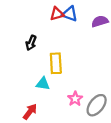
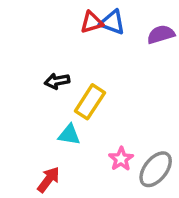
black arrow: (31, 43) -> (57, 81), moved, turned 56
yellow rectangle: (56, 63) -> (90, 102), turned 36

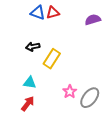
blue triangle: (112, 22) -> (38, 13), moved
cyan triangle: (69, 135) -> (30, 83), moved

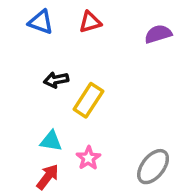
blue triangle: (38, 13) -> (41, 22), moved
pink star: (70, 92) -> (88, 158), moved

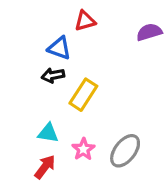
blue triangle: (41, 22) -> (59, 48), moved
gray ellipse: (153, 167) -> (125, 151), moved

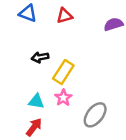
blue triangle: (59, 48) -> (28, 13), moved
pink star: (83, 149) -> (63, 98), moved

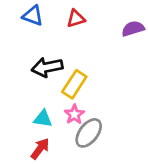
black arrow: (40, 57) -> (47, 67), size x1.5
gray ellipse: (95, 115) -> (89, 133), moved

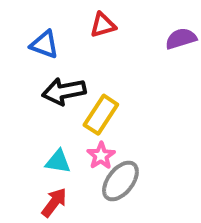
blue triangle: (33, 16) -> (44, 44), moved

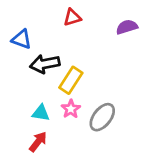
blue triangle: (44, 44) -> (22, 39), moved
gray ellipse: (120, 181) -> (102, 117), moved

